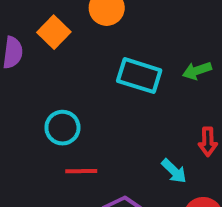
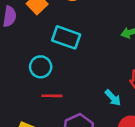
cyan rectangle: (139, 76) -> (66, 37), moved

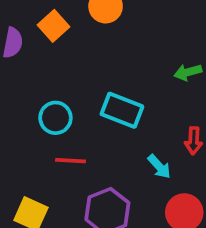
cyan rectangle: (66, 37) -> (122, 110), moved

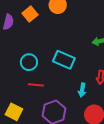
cyan arrow: (159, 167) -> (82, 90), turned 48

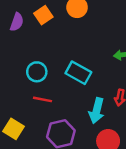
cyan arrow: (82, 90) -> (97, 111), size x1.5

